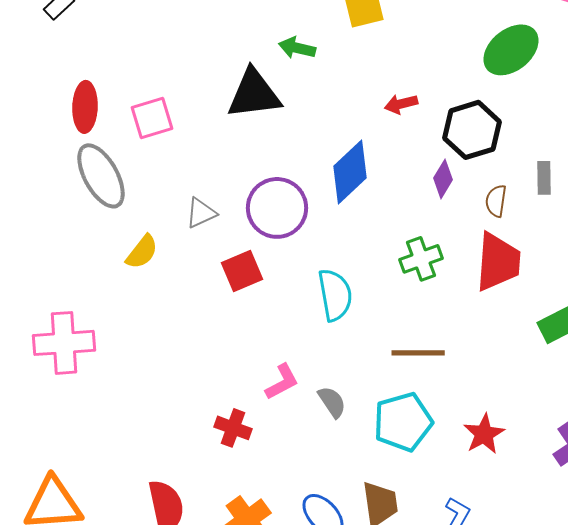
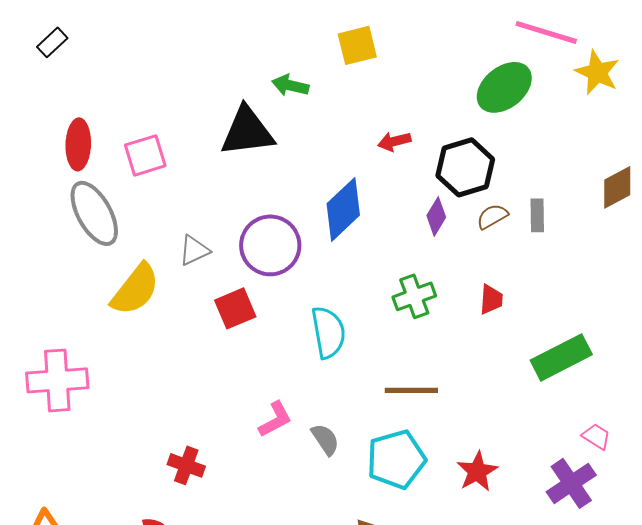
brown semicircle: (496, 201) -> (492, 216), moved, turned 52
yellow semicircle: (142, 252) -> (135, 289), size x1.5
red trapezoid: (498, 262) -> (491, 299), size x0.5
red cross: (233, 428) -> (186, 465), moved

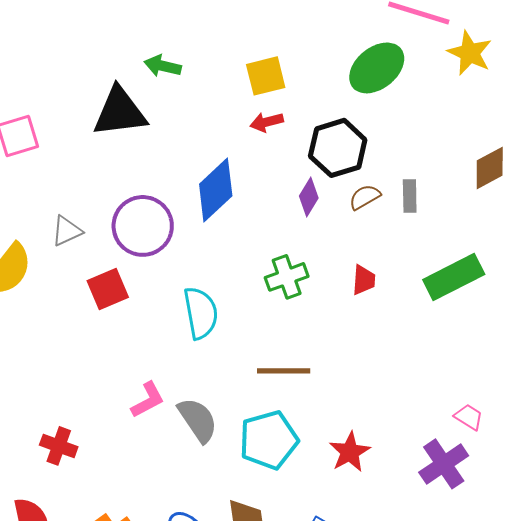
yellow square: (357, 45) -> (266, 76), moved
green rectangle: (561, 357) -> (454, 277), moved
gray semicircle: (325, 439) -> (198, 420), size x1.4

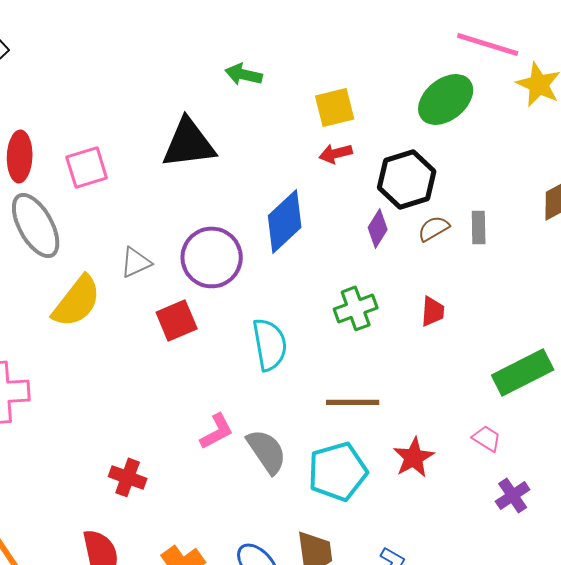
green arrow: (163, 66) -> (244, 74), moved
green rectangle: (454, 277) -> (523, 372), moved
pink trapezoid: (469, 417) -> (487, 438), moved
red star: (350, 452) -> (414, 457), moved
purple cross: (444, 464) -> (513, 495), size x0.7

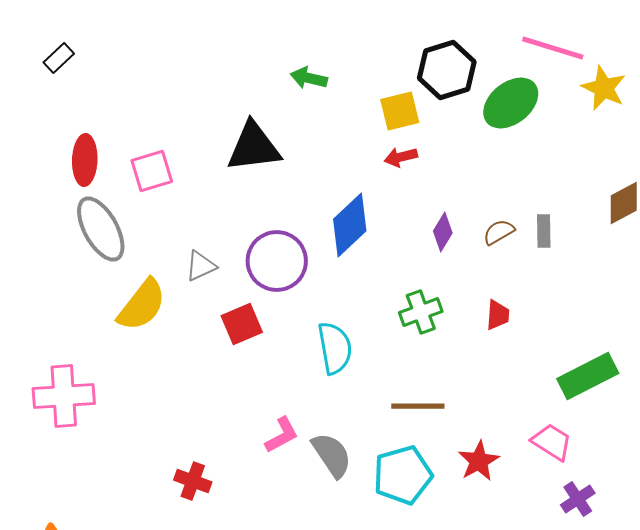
black hexagon: (407, 179) -> (447, 70), moved
pink trapezoid: (487, 438) -> (552, 442), size x1.4

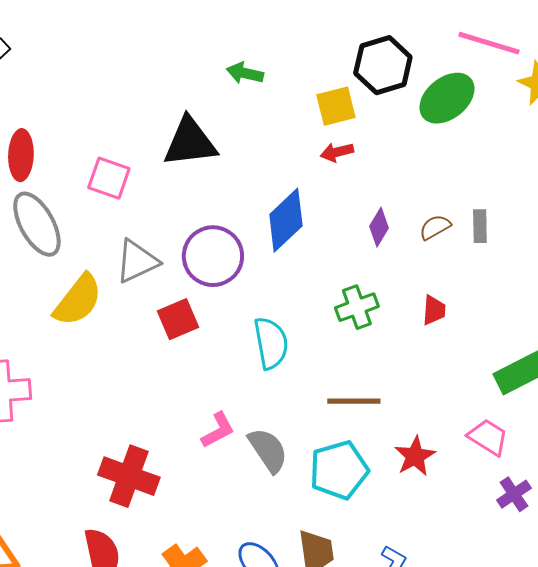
pink square: (152, 171) -> (109, 178), moved, turned 36
gray triangle: (201, 266) -> (137, 261), size x1.4
red cross: (193, 481) -> (129, 476), size x1.6

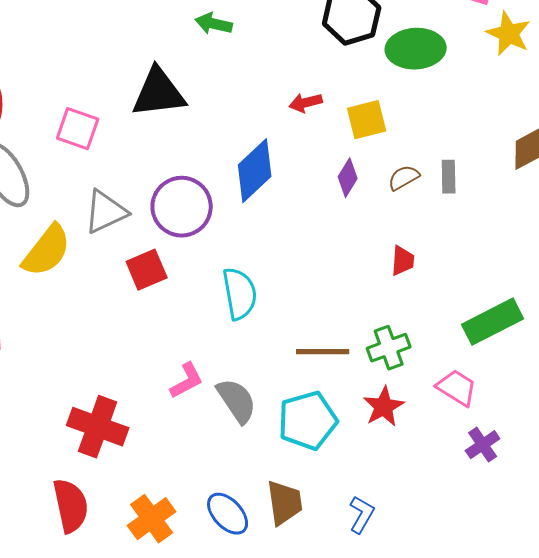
green ellipse: (447, 98) -> (416, 49), turned 36
yellow square: (336, 106) -> (367, 120), moved
green cross: (357, 307) -> (389, 348), moved

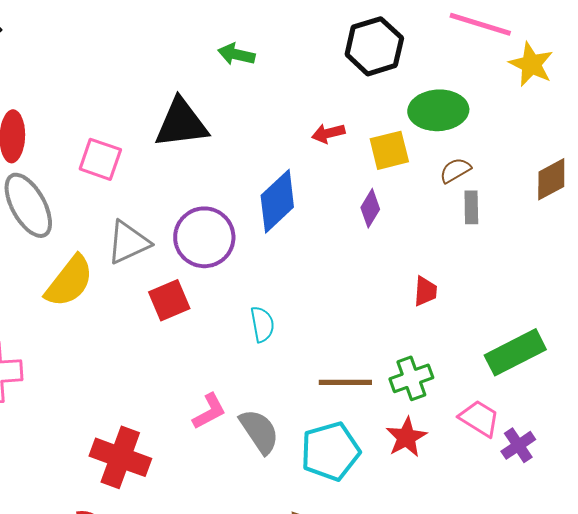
green ellipse: (416, 49) -> (438, 110), moved
brown semicircle: (404, 178) -> (455, 170), moved
cyan semicircle: (240, 294) -> (262, 324), size x0.7
purple cross: (483, 445) -> (518, 445), moved

